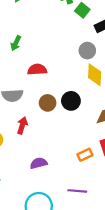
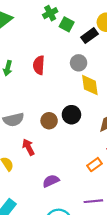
red semicircle: (37, 69) -> (39, 65), moved, turned -72
red arrow: (22, 126) -> (28, 147), turned -35

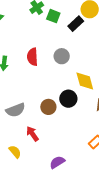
gray circle: (79, 63) -> (62, 56), moved
yellow diamond: (90, 85) -> (85, 81), moved

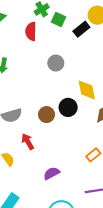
gray circle: (62, 56) -> (56, 63), moved
red semicircle: (32, 57) -> (31, 31), moved

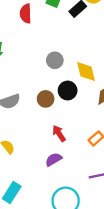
gray circle: (56, 63) -> (55, 60), moved
red arrow: (28, 142) -> (59, 133), moved

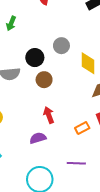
black circle: (68, 91) -> (35, 58), moved

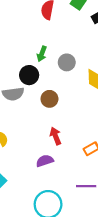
green arrow: (11, 23) -> (42, 54), moved
black circle: (35, 58) -> (29, 75), moved

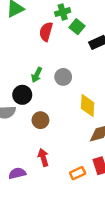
gray circle: (67, 62) -> (63, 77), moved
purple semicircle: (45, 161) -> (17, 173), moved

